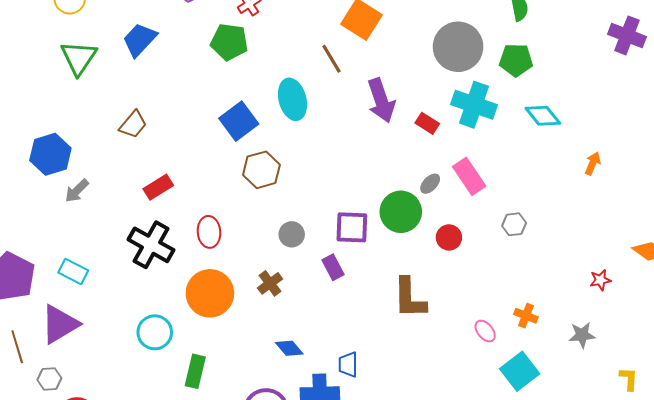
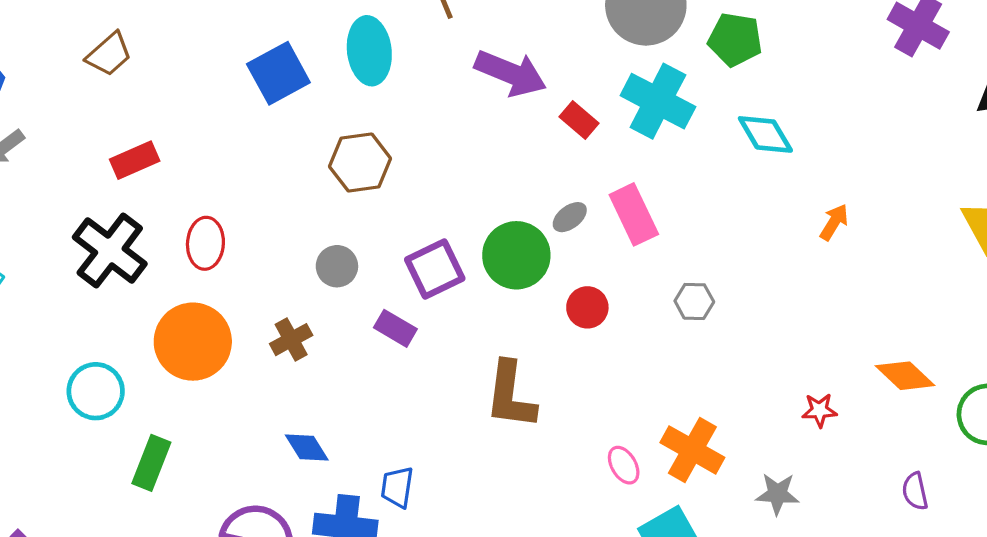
purple arrow: (381, 101) -> (511, 73), turned -57
brown hexagon: (261, 170) -> (360, 163), moved
purple square: (352, 227) -> (435, 269), turned -36
purple rectangle: (333, 267) -> (395, 328), turned -40
orange cross: (526, 316) -> (692, 450), size x1.6

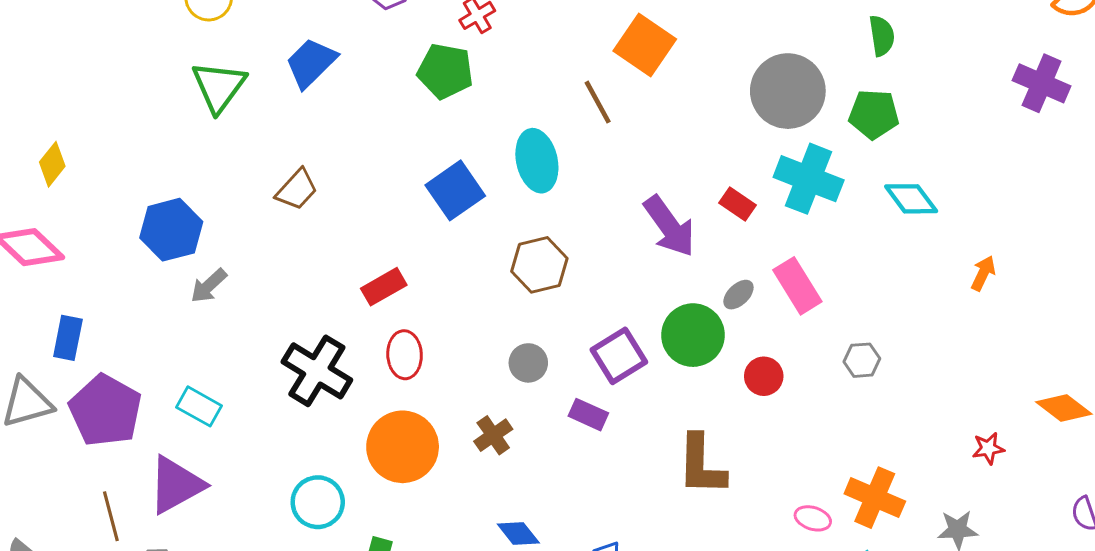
purple arrow: (511, 73) -> (669, 226), moved, turned 38
red rectangle: (135, 160) -> (384, 287), moved
pink ellipse: (624, 465) -> (813, 518), turned -36

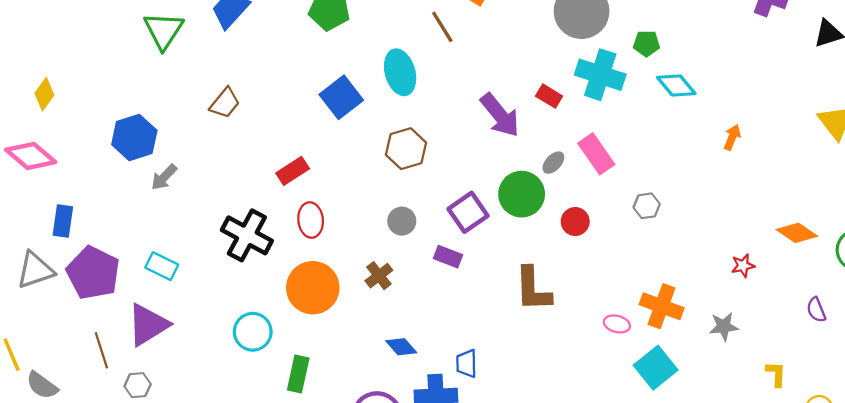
green pentagon: (874, 114) -> (646, 44), moved, size x0.7

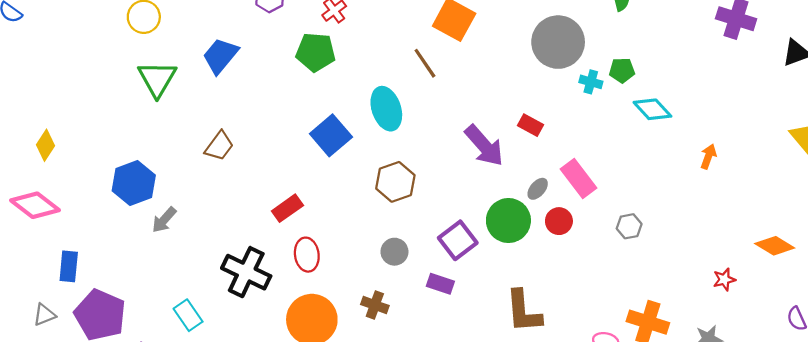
cyan cross: (600, 75) -> (591, 82), moved, size x0.5
red circle: (575, 222) -> (559, 221), moved
cyan rectangle: (162, 266) -> (188, 315), moved, turned 32
gray triangle: (35, 270) -> (44, 315), size x0.6
brown cross: (379, 276) -> (375, 305), turned -30

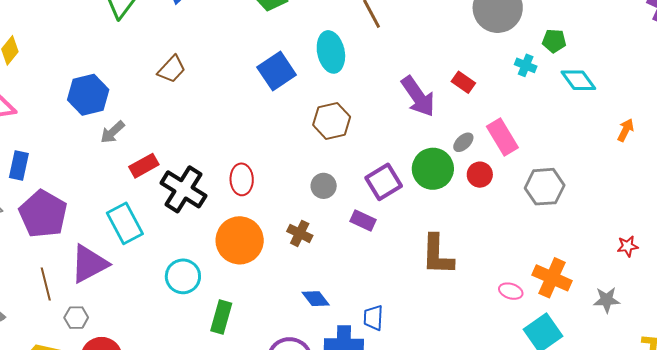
cyan cross: (591, 82) -> (526, 65), moved
red rectangle: (287, 208) -> (144, 166), moved
gray hexagon: (629, 226) -> (545, 187), size x1.6
cyan rectangle: (188, 315) -> (125, 223), size x1.4

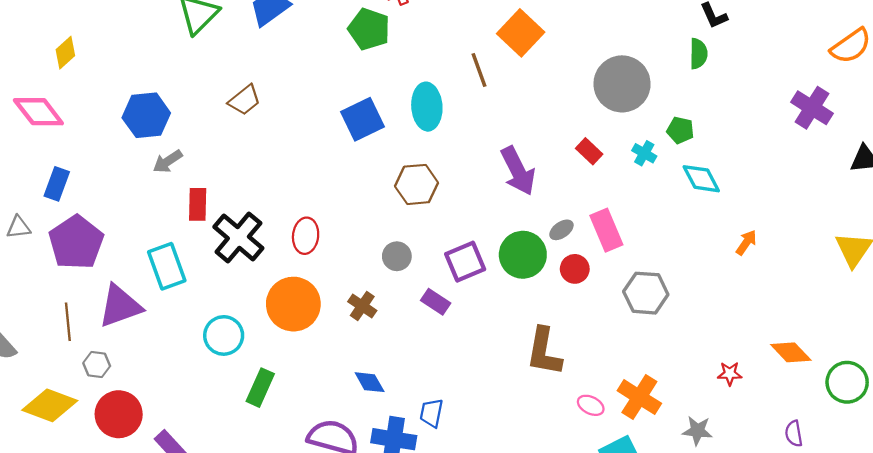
red rectangle: (463, 82) -> (589, 151), moved
red rectangle: (144, 166) -> (198, 204), turned -68
brown L-shape: (437, 255) -> (544, 352), moved

